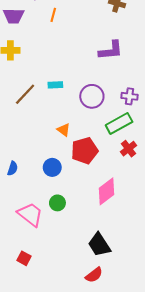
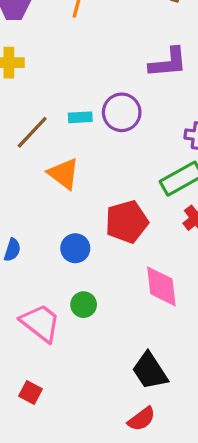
purple circle: (92, 96) -> (122, 112), moved
orange triangle: (64, 130) -> (64, 174), moved, size x1.5
pink diamond: (107, 191) -> (161, 286), turned -60

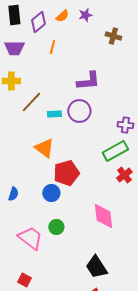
purple L-shape: (168, 63) -> (88, 81), moved
brown line: (32, 132) -> (31, 102), moved
red pentagon: (127, 222) -> (66, 173), moved

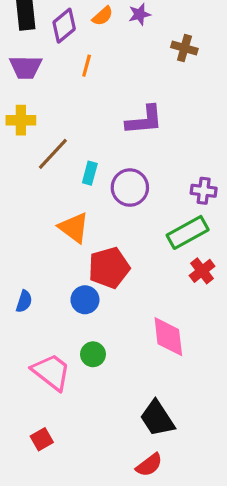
purple circle: (79, 111) -> (130, 188), moved
cyan rectangle: (54, 114) -> (90, 173), turned -72
red square: (24, 280) -> (42, 439), turned 32

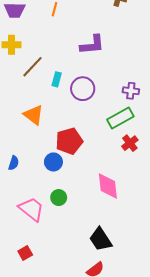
orange triangle: (74, 228) -> (34, 115), moved

